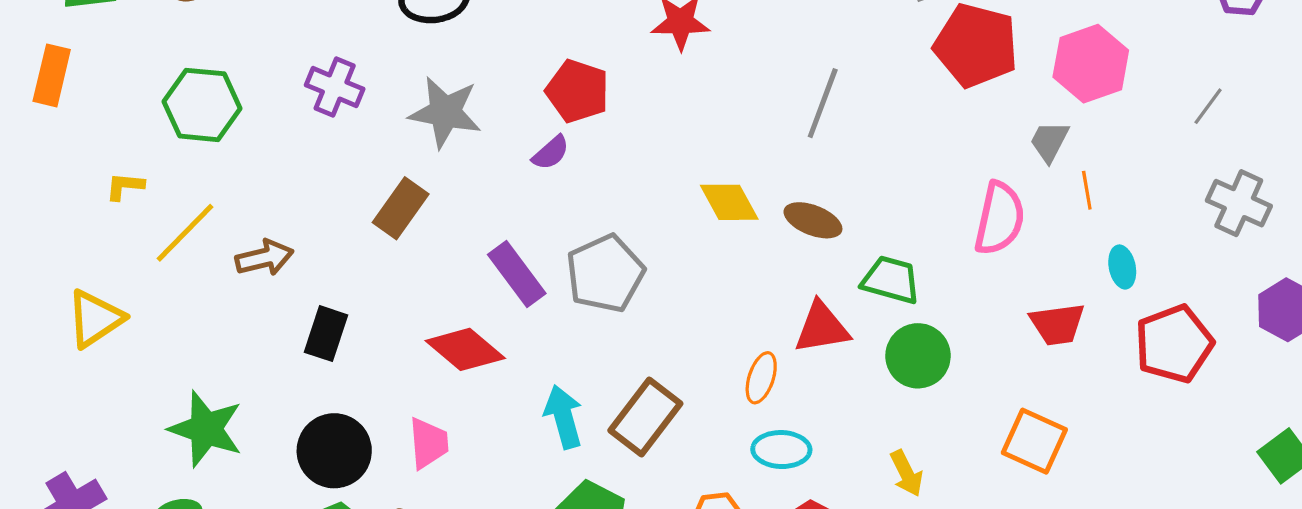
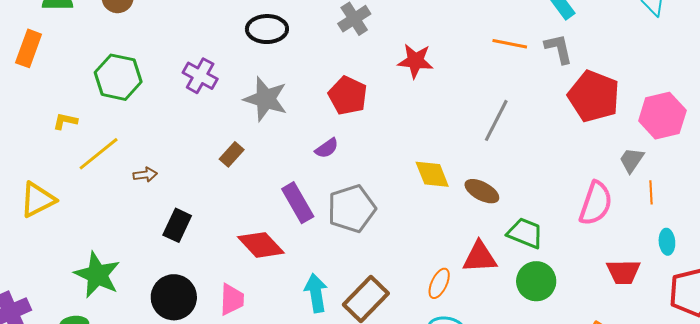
purple semicircle: (551, 153) -> (327, 148), moved
brown rectangle: (401, 208) -> (232, 154), size x0.7
brown arrow: (264, 258) -> (145, 175), size x0.7

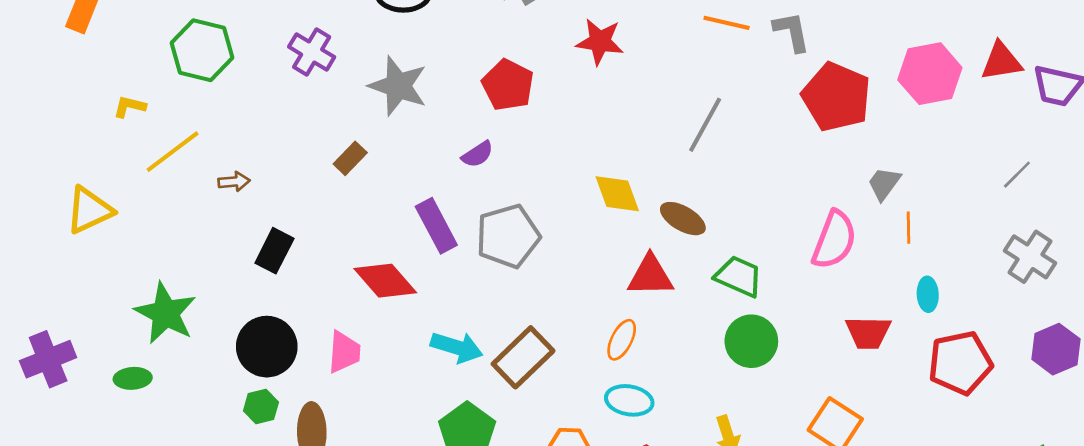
pink hexagon: (662, 116) -> (930, 74), moved
red triangle: (480, 257) -> (650, 276), moved
cyan arrow: (316, 293) -> (457, 347), turned 114

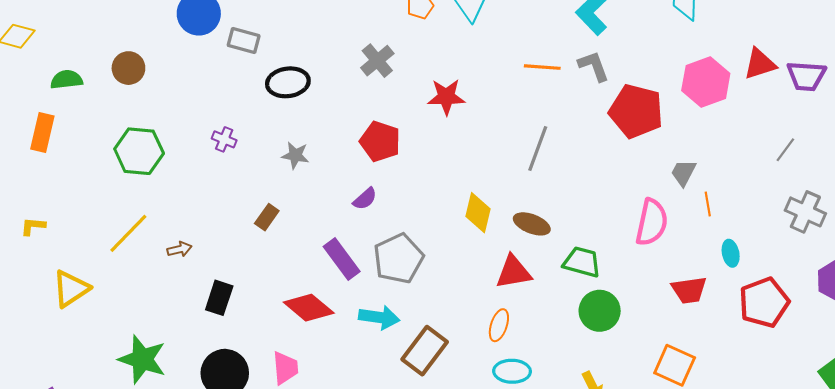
purple cross: (312, 52) -> (224, 139), size x0.7
gray star: (398, 86) -> (295, 155), size x0.6
yellow L-shape: (129, 107) -> (33, 226), moved
yellow diamond: (617, 194) -> (478, 213), turned 42
cyan arrow: (457, 347) -> (379, 317), moved

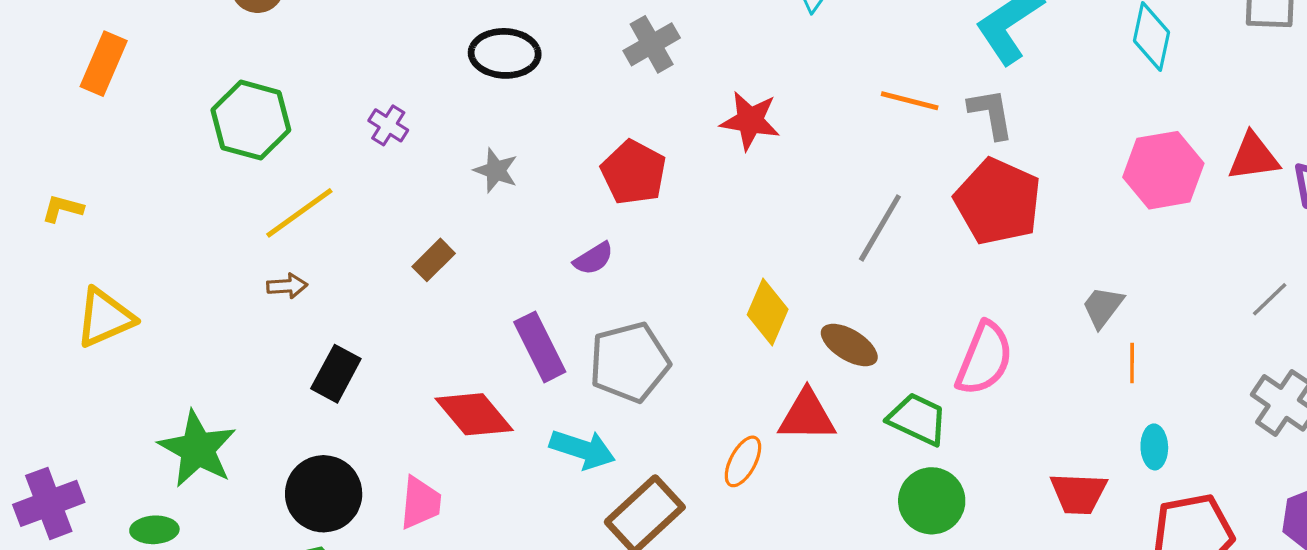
red pentagon: (636, 111) -> (998, 201), moved
pink semicircle: (652, 222) -> (984, 359), moved
yellow line: (128, 233) -> (299, 213), moved
orange ellipse: (499, 325) -> (743, 461), moved

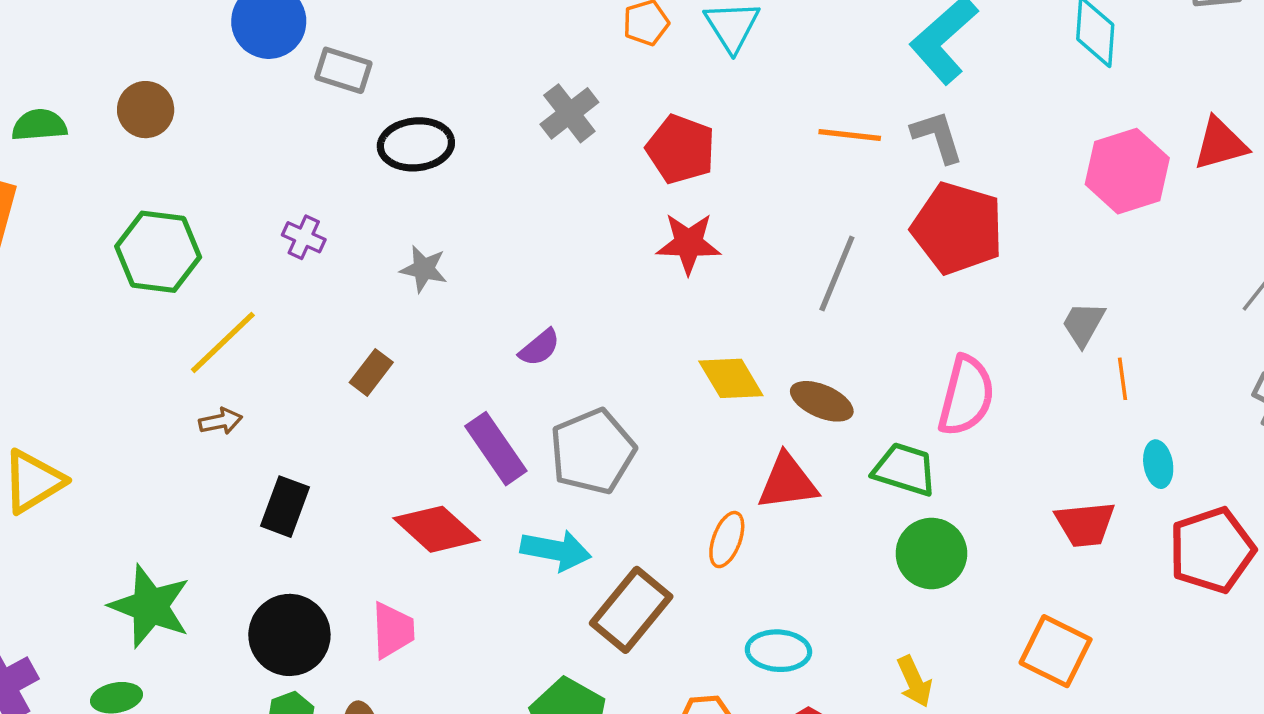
red star: (750, 121) -> (688, 243), moved
red pentagon: (634, 172) -> (681, 149), moved
yellow diamond: (768, 312) -> (731, 378), turned -46

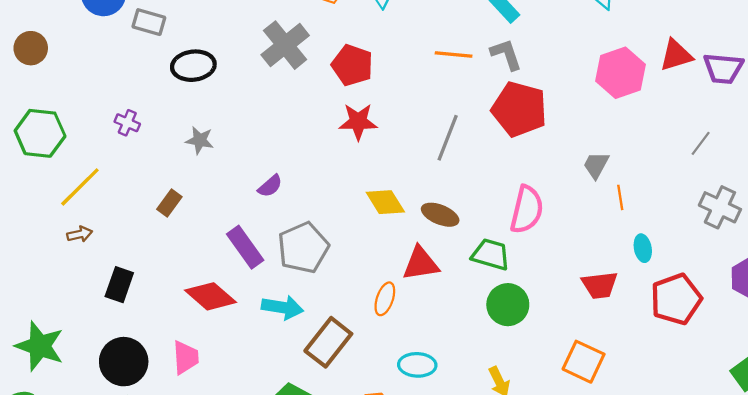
gray cross: (569, 113) -> (285, 45), size x1.4

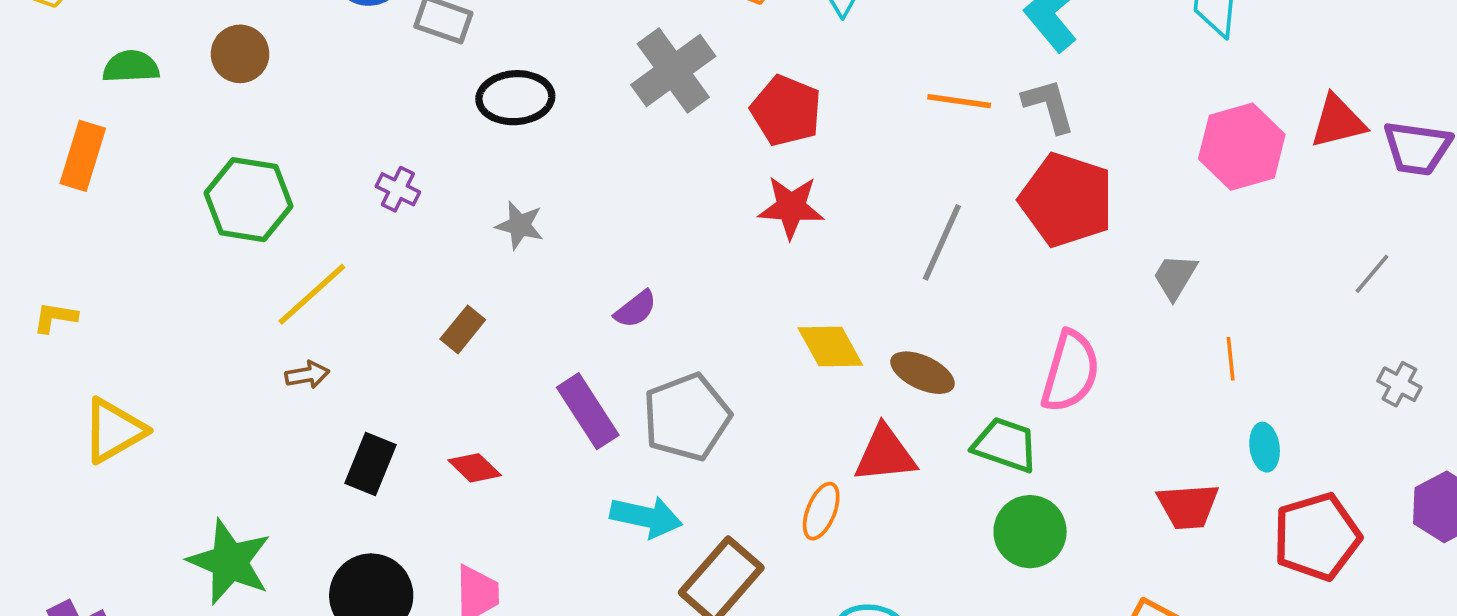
gray trapezoid: (596, 165) -> (1175, 277), moved
gray cross: (720, 207) -> (1399, 384), size x0.6
red diamond: (211, 296) -> (475, 468), moved, size x0.6

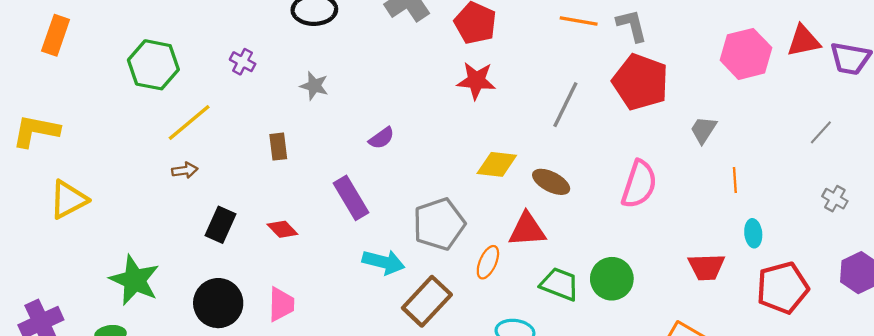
yellow L-shape: (55, 317) -> (36, 131), size x1.8
brown rectangle: (463, 329) -> (278, 147), turned -48
yellow diamond: (830, 346) -> (497, 164), turned -57
gray pentagon: (687, 417) -> (439, 224), moved
green trapezoid: (1005, 445) -> (560, 284), moved

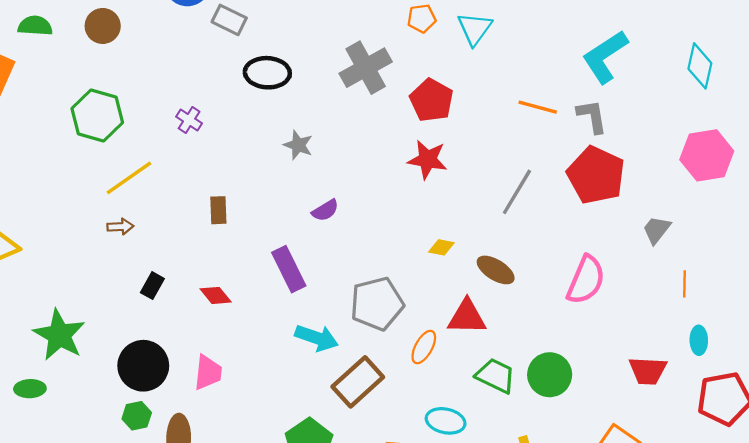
gray star: (314, 86) -> (298, 145), moved
yellow diamond: (497, 164) -> (441, 247), size x0.6
black rectangle: (220, 225) -> (152, 286), size x0.7

